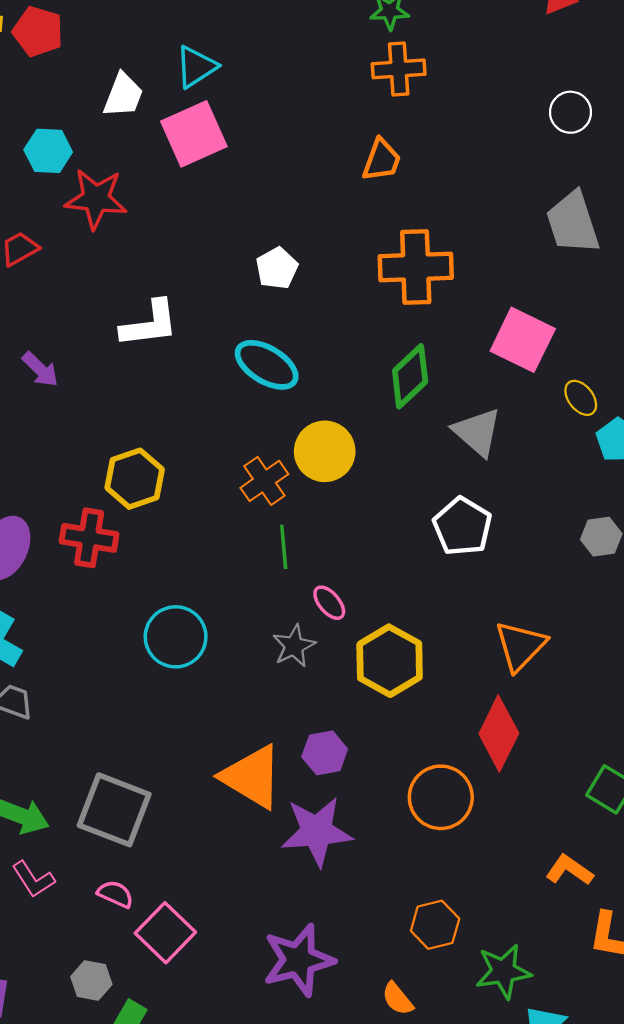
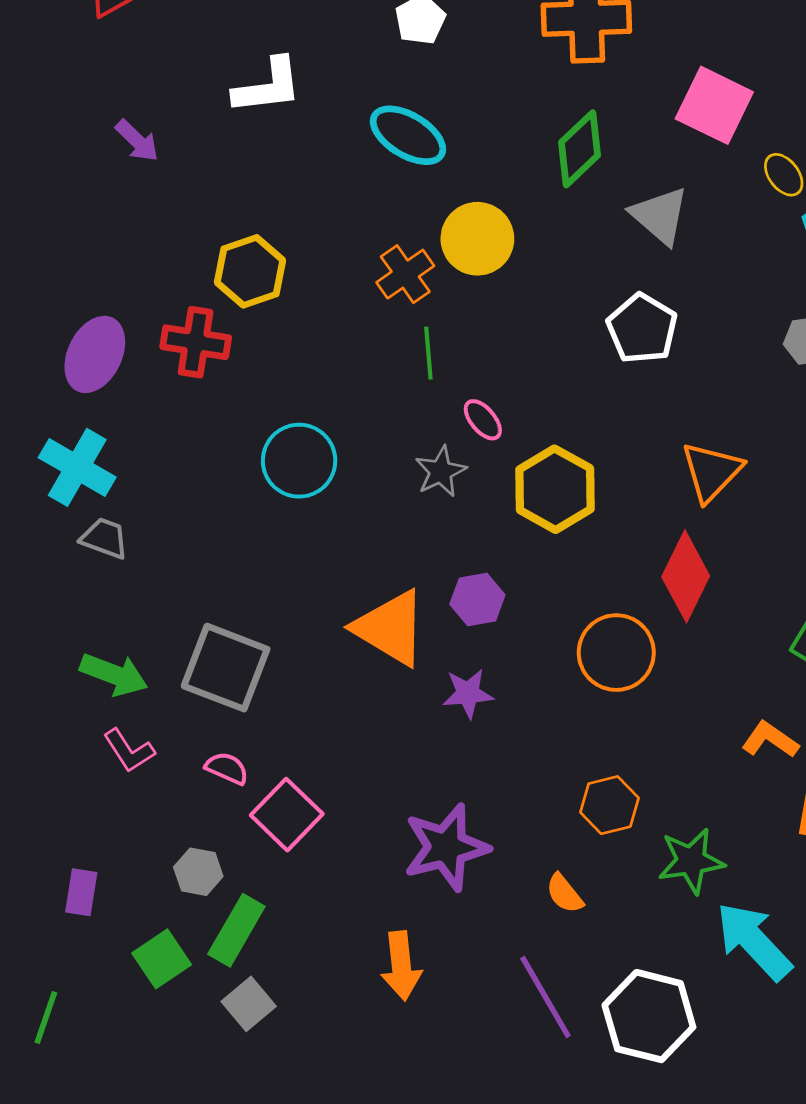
purple star: (317, 831) -> (468, 693), size x0.6

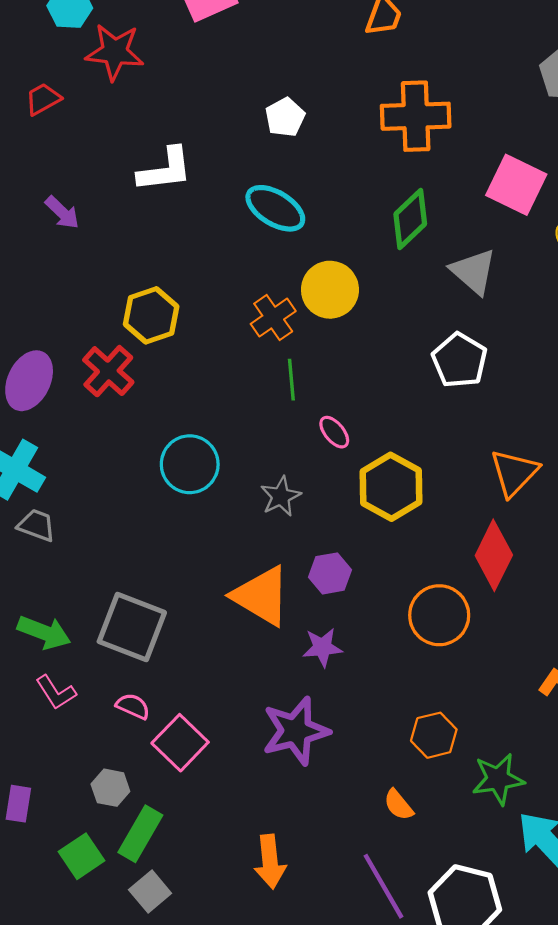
red cross: (196, 342) -> (108, 371), turned 33
gray star: (441, 472) -> (281, 496), moved
purple star: (446, 847) -> (296, 731), moved

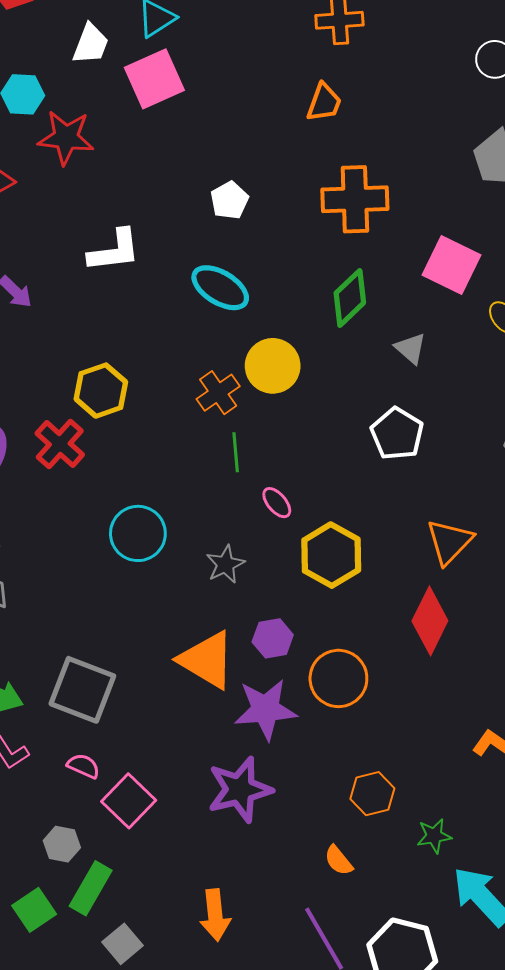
gray triangle: (473, 271) -> (410, 348), size x0.7
orange circle: (439, 615) -> (338, 678), moved
purple star: (322, 647) -> (265, 709), size x1.6
green star: (498, 779) -> (434, 836), size x0.7
gray square: (150, 892) -> (122, 944), moved

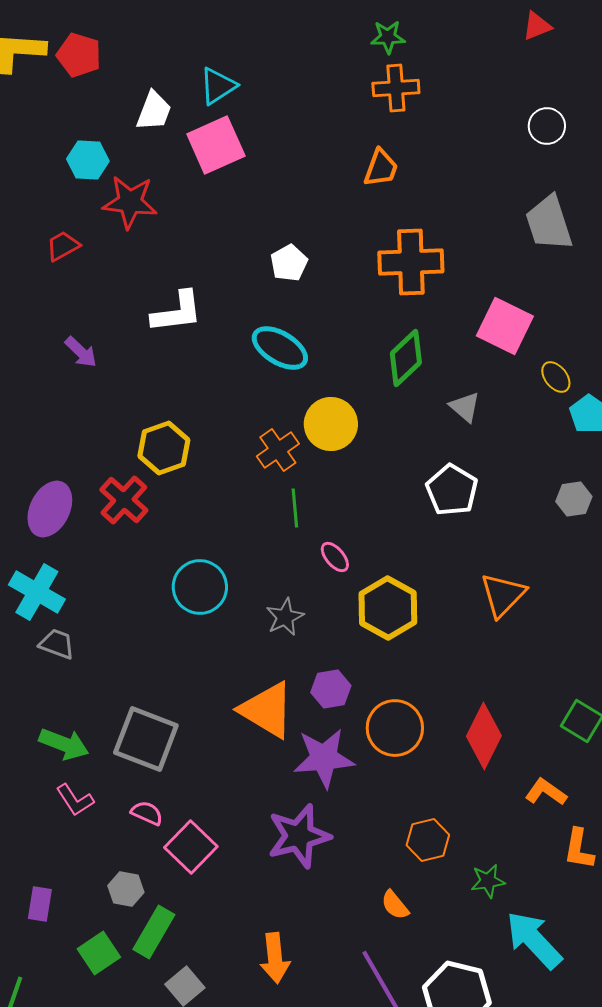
red diamond: (430, 621) -> (484, 736), moved

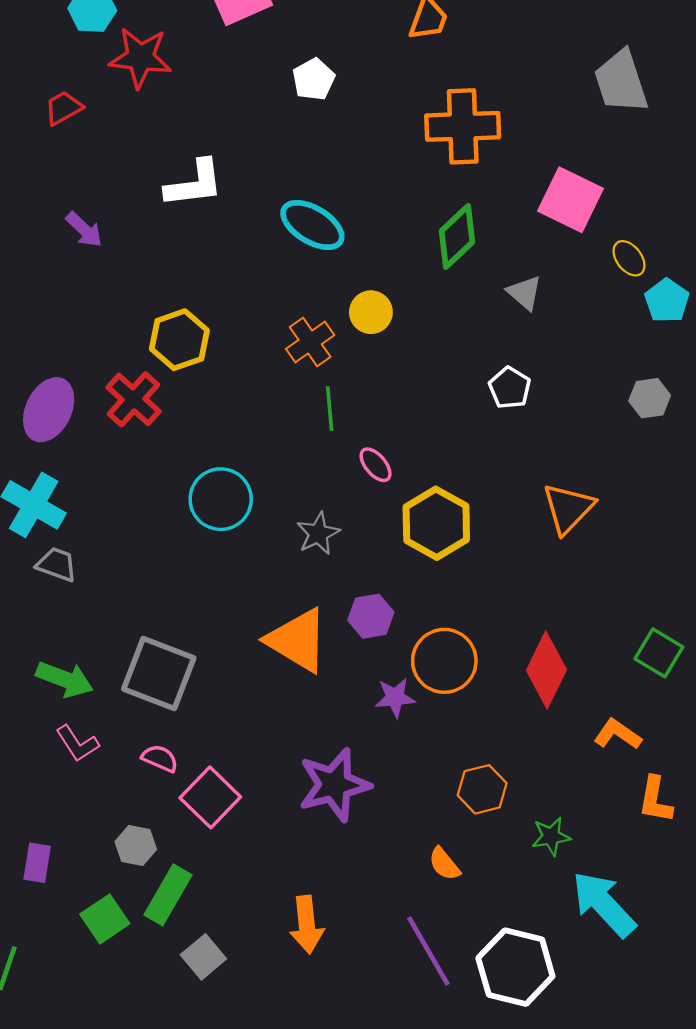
white pentagon: (289, 263) -> (314, 79), moved
yellow circle: (331, 424) -> (371, 312), size x0.7
white pentagon: (452, 490) -> (510, 388), size x0.7
purple star: (324, 758) -> (395, 698), moved, size x0.6

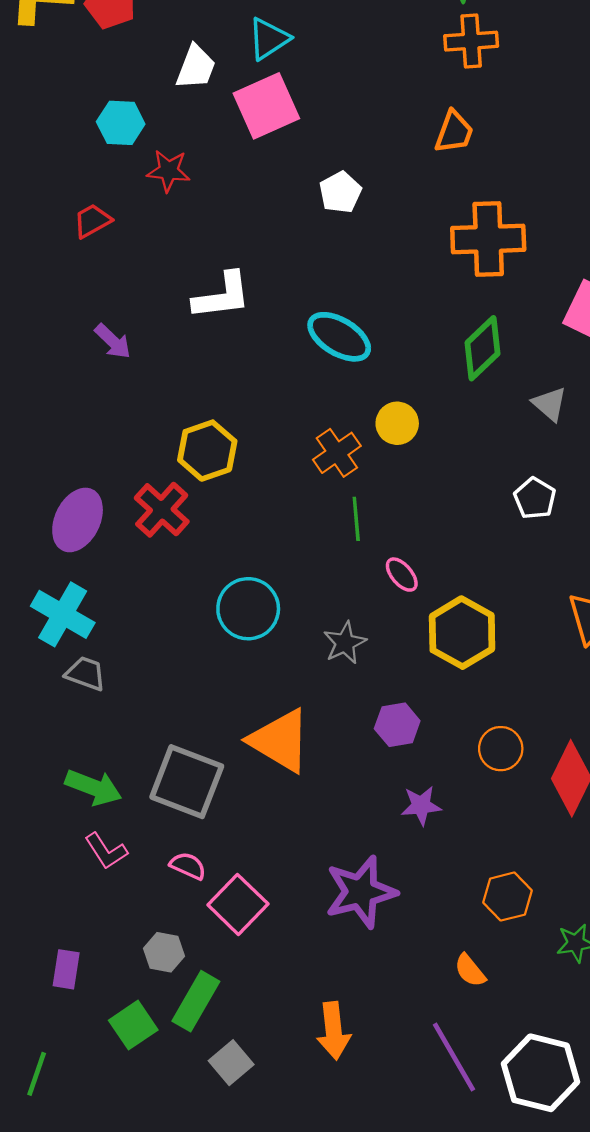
red star: (140, 58) -> (169, 171), size x0.7
orange triangle: (298, 640) -> (280, 741), moved
orange circle: (444, 661) -> (501, 749), moved, size x0.7

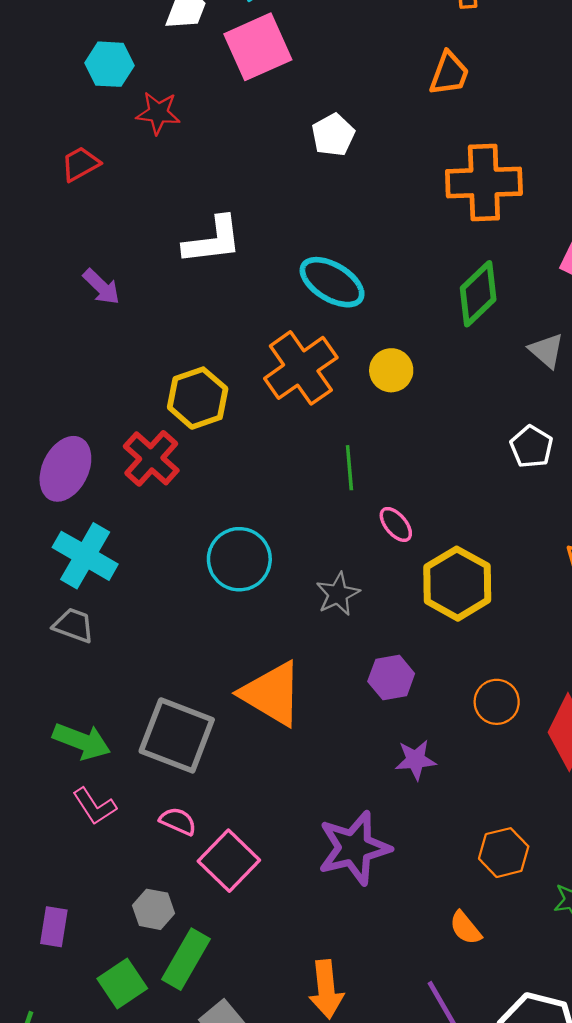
orange cross: (337, 453) -> (301, 368), moved, size x1.5
cyan cross: (63, 614) -> (85, 556), moved

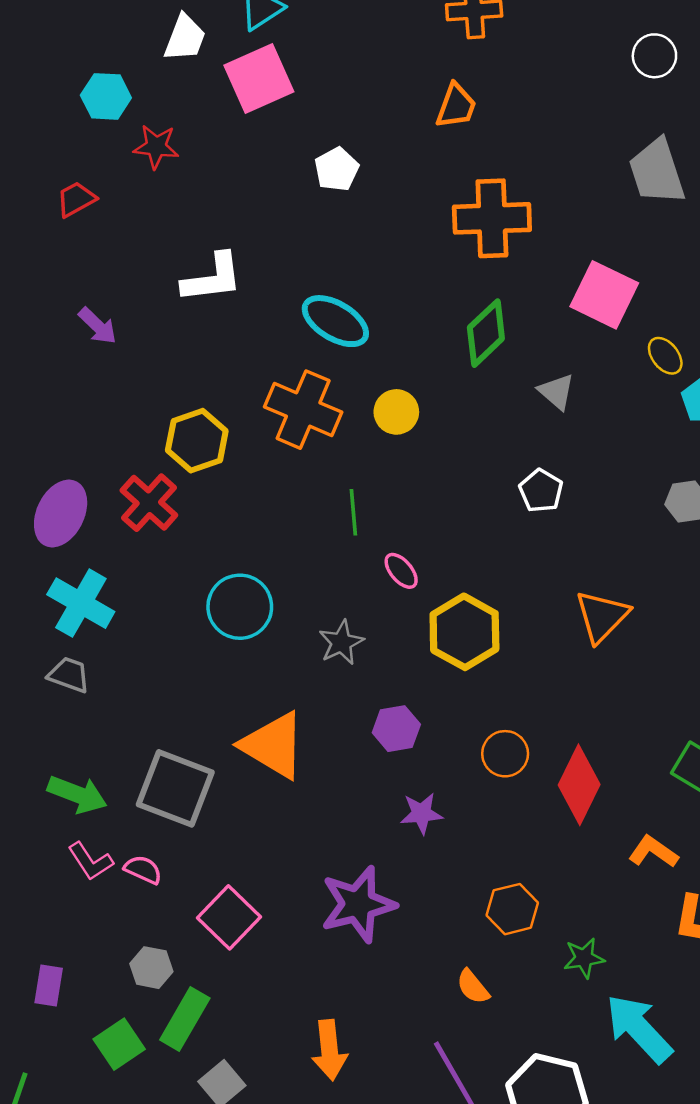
orange cross: (301, 368) -> (303, 410), turned -32
pink semicircle: (178, 821) -> (143, 870), moved

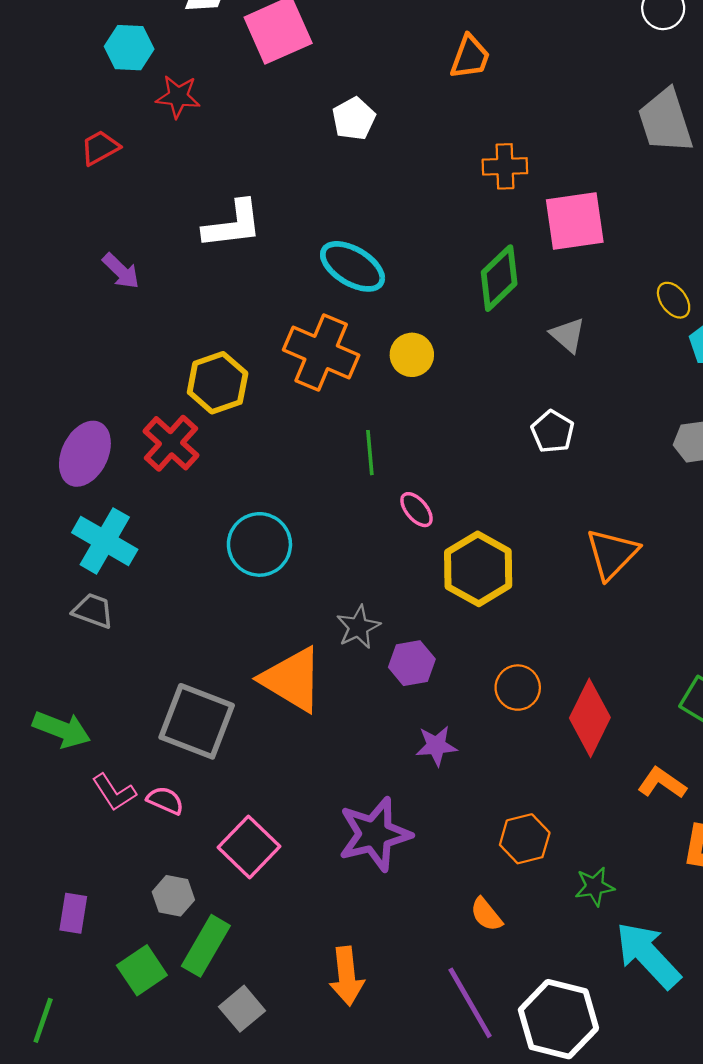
orange cross: (492, 218) -> (505, 166), size x0.6
pink square: (604, 295) -> (575, 221), moved, turned -34
gray star: (341, 643) -> (358, 627), moved
green arrow: (77, 794) -> (62, 729), moved

